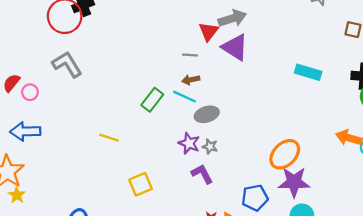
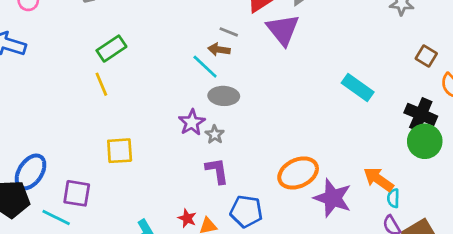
gray line: (190, 55) -> (229, 32), moved
green rectangle: (152, 100) -> (111, 49), moved
yellow line: (109, 138) -> (101, 84), turned 30
purple L-shape: (202, 174) -> (217, 171), moved
purple star: (294, 182) -> (333, 198), moved

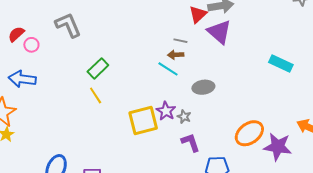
gray ellipse: (224, 96) -> (203, 87), moved
yellow square: (120, 151) -> (143, 120), moved, size x1.4

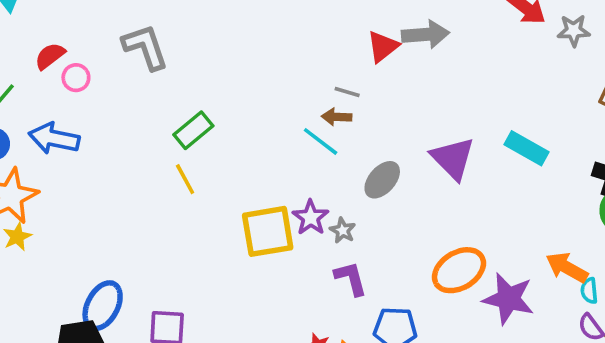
purple triangle: (219, 32) -> (453, 158), moved
gray ellipse: (203, 87) -> (382, 180), turned -45

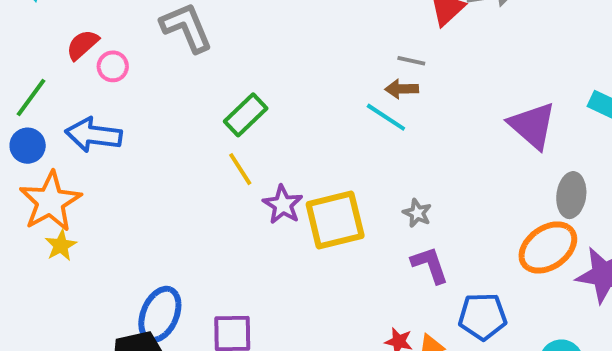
gray ellipse: (382, 180) -> (571, 195), moved, turned -30
purple star: (311, 218) -> (283, 205), moved

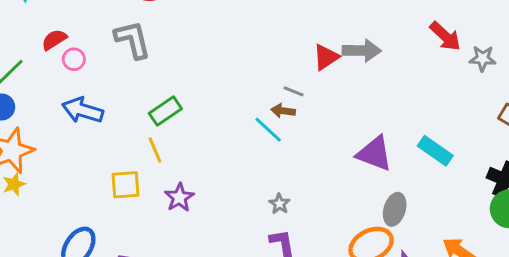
purple triangle: (532, 125) -> (375, 154), turned -30
blue arrow: (94, 135) -> (83, 110), moved
purple star: (283, 205) -> (179, 198), moved
yellow square: (335, 220) -> (126, 185), moved, size x0.7

